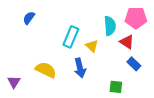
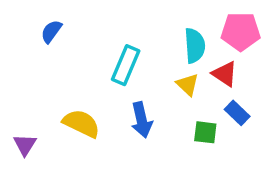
yellow triangle: (92, 46) -> (188, 85), moved
green square: (116, 87) -> (205, 132), moved

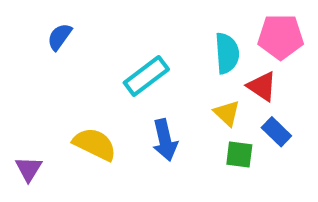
cyan rectangle: (126, 65) -> (146, 76), turned 30
yellow triangle: (188, 85) -> (227, 113), moved

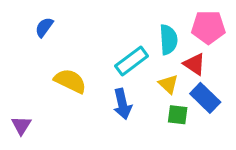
cyan rectangle: (146, 76) -> (132, 61), moved
blue rectangle: (276, 132) -> (205, 98), size x1.4
yellow semicircle: (95, 144) -> (70, 81), moved

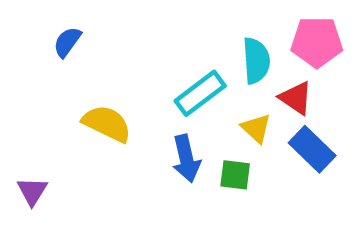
green square: (178, 115) -> (235, 175), moved

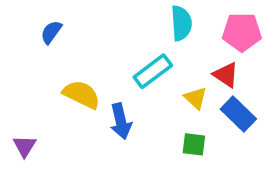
cyan semicircle: (256, 61) -> (181, 23), moved
blue arrow: (186, 159) -> (121, 121), moved
green square: (235, 175) -> (194, 144), moved

